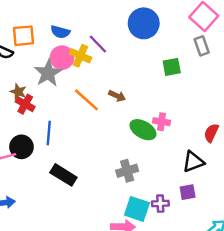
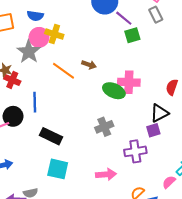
purple line: (98, 44) -> (124, 18), moved
pink cross: (162, 122) -> (129, 82), size x1.5
purple square: (188, 192) -> (153, 130), moved
purple cross: (160, 204) -> (135, 151), size x1.5
cyan square: (137, 209) -> (58, 169), moved

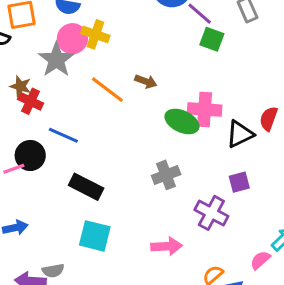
green square: (132, 35) -> (212, 39), turned 35
blue line: (35, 102) -> (63, 135), turned -66
black triangle: (159, 113) -> (240, 134), moved
purple cross: (135, 151) -> (211, 213), turned 35

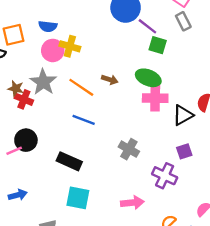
gray star: (56, 60) -> (43, 82), moved
green ellipse: (182, 121) -> (148, 78), moved
blue line: (63, 135) -> (84, 120), moved
gray cross: (166, 175) -> (129, 149), turned -36

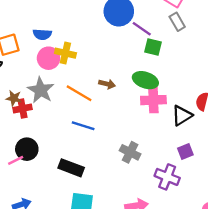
red cross: (24, 99) -> (23, 109), turned -30

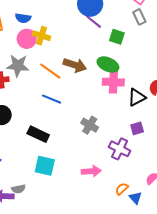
purple line: (142, 29) -> (94, 22), moved
brown arrow: (107, 84) -> (75, 65), size x1.6
gray star: (41, 90) -> (18, 66), turned -30

